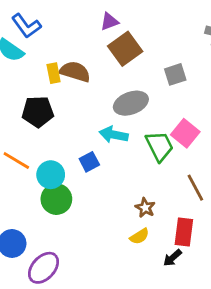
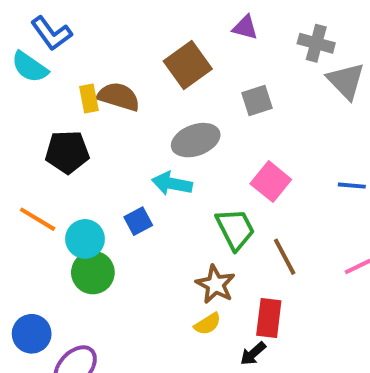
purple triangle: (109, 21) -> (245, 27), moved, turned 36
green trapezoid: (160, 146) -> (235, 229), moved
brown star: (145, 208) -> (215, 284), size x1.4

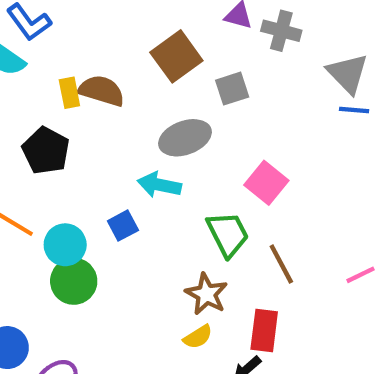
gray cross: (316, 43) -> (281, 31), moved
gray square: (257, 101) -> (232, 89), moved
black pentagon: (67, 152) -> (46, 151), turned 30
blue line: (352, 186) -> (354, 110), moved

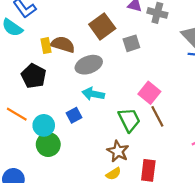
gray ellipse: (185, 138) -> (89, 65), moved
brown line: (281, 264) -> (157, 116), moved

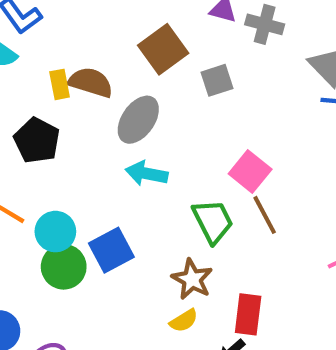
gray ellipse: (89, 65) -> (138, 120), turned -35
blue square: (74, 115) -> (111, 250), moved, size x1.5

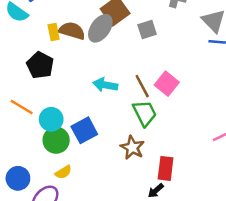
gray ellipse: (138, 120) -> (100, 28), moved
brown line: (265, 215) -> (142, 86), moved
yellow semicircle: (184, 321) -> (63, 172), moved

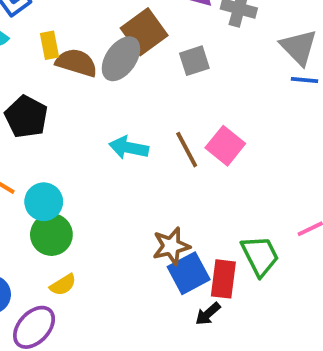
yellow rectangle: (54, 32) -> (49, 45), moved
green trapezoid: (145, 113) -> (260, 256), moved
blue square: (84, 130) -> (189, 273), moved
brown star: (132, 148) -> (171, 246), turned 30

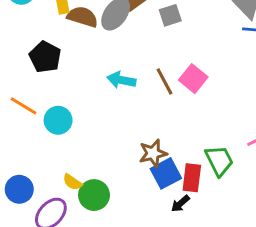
green circle: (51, 235) -> (94, 195), moved
yellow semicircle: (63, 285) -> (72, 182), turned 66

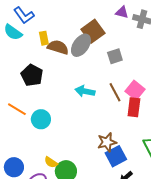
gray square: (170, 15) -> (115, 56), moved
red rectangle: (192, 178) -> (134, 107), moved

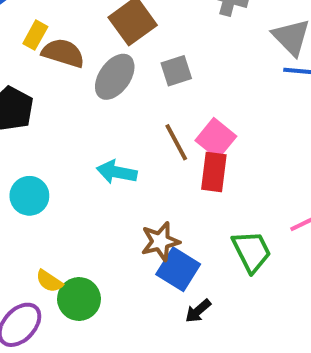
yellow rectangle: (44, 38) -> (35, 35), turned 40
gray ellipse: (81, 45) -> (115, 77), moved
cyan arrow: (85, 91) -> (117, 172), moved
blue square: (116, 156) -> (178, 269), turned -30

